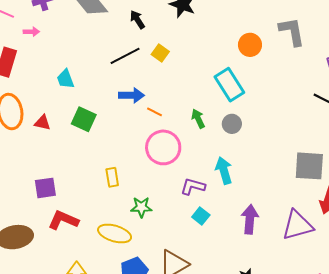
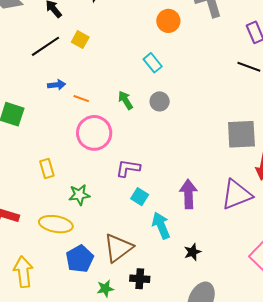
cyan rectangle: (229, 85) -> (153, 63), size x0.6
blue arrow: (131, 95) -> (57, 85), size x0.7
cyan arrow: (224, 170) -> (161, 226), moved

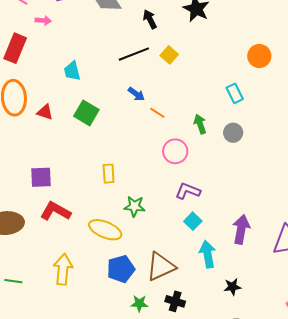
blue arrow: (57, 85) -> (136, 94), turned 30
pink circle: (94, 133) -> (175, 151), moved, size x0.7

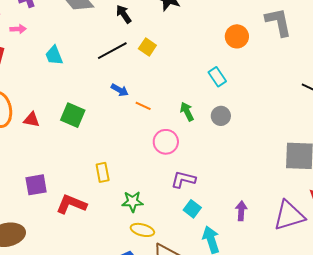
cyan trapezoid: (72, 71) -> (54, 55), moved
red L-shape: (56, 211) -> (71, 204), moved
purple arrow: (241, 229) -> (241, 211), size x0.7
yellow ellipse: (105, 230) -> (142, 230), moved, size x0.7

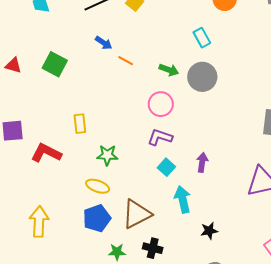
green arrow: (187, 112) -> (169, 70), turned 132
gray circle: (221, 116) -> (202, 77), size x1.5
pink circle: (166, 142) -> (161, 104), moved
purple arrow: (241, 211) -> (202, 162), moved
yellow ellipse: (142, 230) -> (98, 186), moved

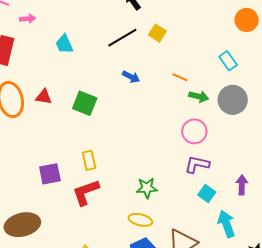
orange line: (126, 61) -> (180, 77), moved
red triangle: (13, 65) -> (44, 97), moved
yellow rectangle: (80, 124) -> (89, 160), moved
red L-shape: (46, 153) -> (86, 192), turned -40

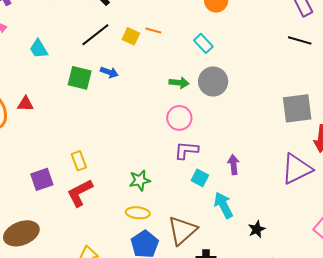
yellow square: (157, 33) -> (131, 36), moved
orange line: (180, 77) -> (153, 31), moved
green square: (85, 103) -> (80, 78), moved

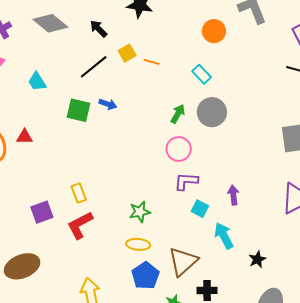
yellow square: (131, 36) -> (127, 53), moved, turned 36
green arrow: (179, 83) -> (178, 114), turned -66

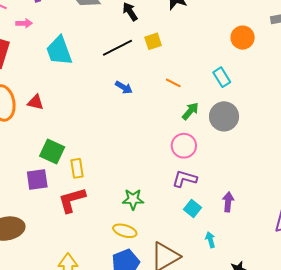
orange line: (152, 62) -> (173, 83), moved
cyan trapezoid: (37, 82) -> (59, 51), size x1.5
green square: (78, 110) -> (52, 152), moved
cyan arrow: (224, 236) -> (210, 240), size x0.6

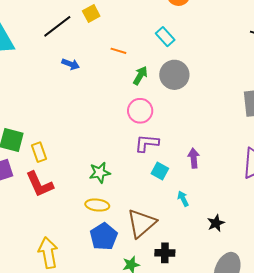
red L-shape: (72, 200) -> (40, 184), turned -88

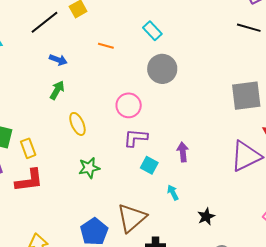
green arrow: (140, 76) -> (57, 90), moved
red L-shape: (40, 184) -> (29, 180), turned -72
yellow ellipse: (97, 205) -> (77, 124), moved, turned 60

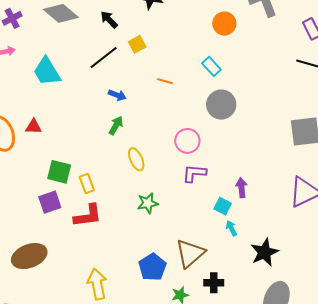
cyan square: (149, 165) -> (223, 206), moved
black star: (206, 217) -> (265, 252), size x1.6

